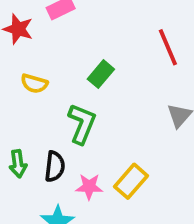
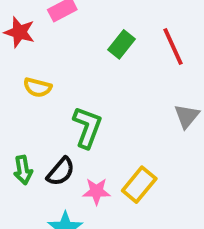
green rectangle: (101, 74) -> (121, 44), moved
black semicircle: (55, 166) -> (61, 172), turned 36

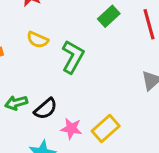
green L-shape: (87, 127) -> (73, 57), moved
green arrow: (23, 170) -> (16, 103), turned 75

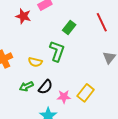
green rectangle: (109, 16) -> (69, 27), moved
yellow semicircle: (38, 40) -> (35, 62), moved

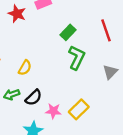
green L-shape: (57, 51) -> (77, 58), moved
yellow semicircle: (35, 62) -> (25, 68), turned -80

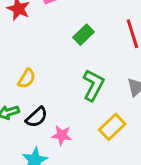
green L-shape: (77, 58) -> (93, 85), moved
yellow rectangle: (79, 109) -> (112, 127), moved

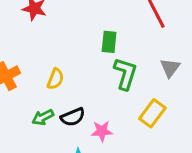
green rectangle: (84, 35) -> (109, 42), moved, turned -30
black semicircle: (37, 117) -> (73, 117), turned 30

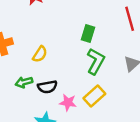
yellow rectangle: (152, 113) -> (94, 96), moved

